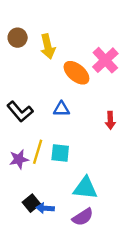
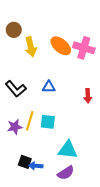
yellow arrow: (48, 46) -> (31, 47), moved
pink cross: (105, 60) -> (84, 48), turned -30
orange ellipse: (76, 73) -> (61, 46), moved
black square: (31, 203) -> (25, 162), turned -32

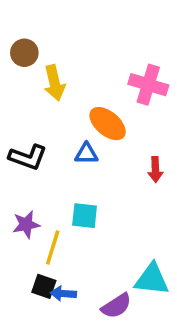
orange ellipse: (61, 46) -> (108, 124), moved
black L-shape: (16, 89) -> (28, 157), turned -30
yellow line: (30, 121) -> (53, 247), moved
cyan triangle: (68, 150) -> (152, 279), moved

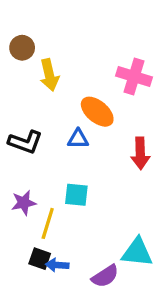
red arrow: (155, 170) -> (140, 153), size x1.4

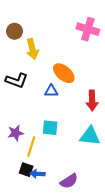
pink cross: (134, 77) -> (88, 29), moved
black L-shape: (25, 142) -> (17, 81), moved
cyan triangle: (137, 252) -> (90, 136), moved

